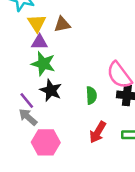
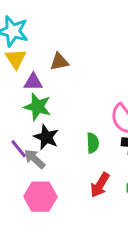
yellow triangle: (37, 23) -> (16, 59), moved
gray arrow: (28, 117) -> (35, 159), moved

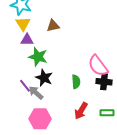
purple triangle: (33, 82) -> (27, 40), moved

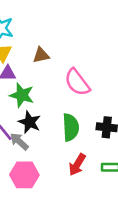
pink semicircle: (98, 66) -> (77, 82), moved
green semicircle: (76, 82) -> (71, 127), size x1.5

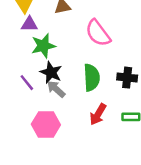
green star: (22, 95) -> (43, 46), turned -30
gray arrow: (19, 141) -> (56, 89), moved

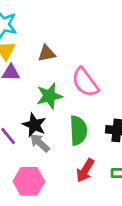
green star: (43, 46) -> (49, 96), moved

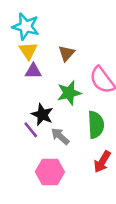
brown triangle: (47, 53) -> (66, 53), turned -36
black star: (34, 125) -> (42, 115), moved

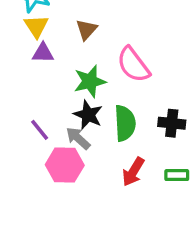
black star: (42, 115) -> (88, 115), moved
pink hexagon: (50, 172) -> (65, 165), moved

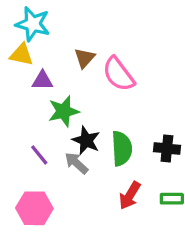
yellow triangle: (36, 26) -> (21, 55), moved, turned -45
pink semicircle: (133, 65) -> (118, 74), moved
green star: (90, 81) -> (63, 111), moved
pink hexagon: (65, 165) -> (34, 208), moved

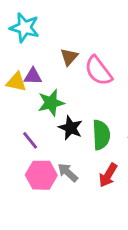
yellow triangle: (21, 55) -> (16, 82), moved
gray arrow: (76, 163) -> (68, 172), moved
pink hexagon: (34, 208) -> (41, 175), moved

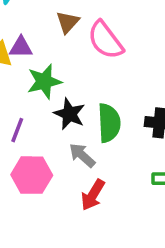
purple line: (30, 140) -> (17, 130), turned 60
gray arrow: (68, 172) -> (82, 155), moved
red arrow: (108, 175) -> (93, 195), moved

